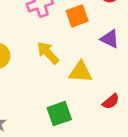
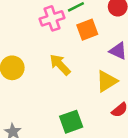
yellow triangle: (80, 72) -> (107, 81), moved, turned -35

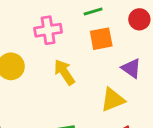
pink cross: (52, 18) -> (48, 30), moved

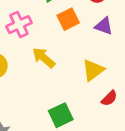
purple triangle: (131, 68) -> (104, 26), moved

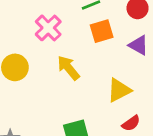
pink cross: (19, 25) -> (48, 28), turned -30

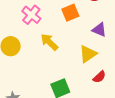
purple triangle: (139, 45) -> (99, 30), moved

